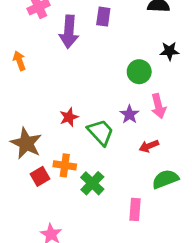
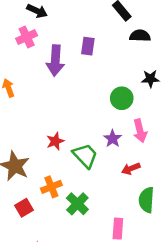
orange cross: (65, 165) -> (51, 187), turned -30
red square: (40, 176) -> (24, 208), moved
green semicircle: (165, 179) -> (146, 200), turned -65

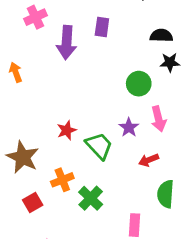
black semicircle: (140, 36) -> (161, 36), moved

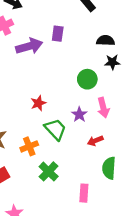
purple arrow: (67, 43) -> (29, 46), turned -110
red star: (67, 130) -> (38, 103), moved
orange cross: (62, 180) -> (29, 146), moved

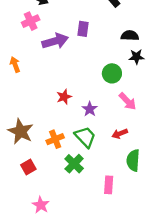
pink arrow: (103, 108) -> (128, 101), turned -30
purple star: (79, 115) -> (90, 109), moved
green trapezoid: (55, 129) -> (85, 137), moved

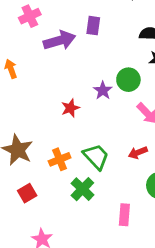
purple star: (90, 109) -> (103, 90), moved

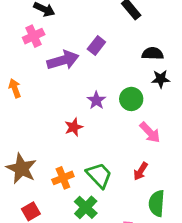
purple rectangle: (93, 26) -> (96, 45), turned 30
purple star: (103, 90) -> (96, 100), moved
red arrow: (138, 153) -> (141, 171), turned -36

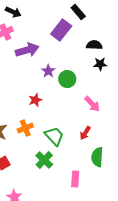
purple rectangle: (96, 45) -> (61, 30), moved, size x1.5
green circle: (131, 99) -> (67, 79), moved
purple star: (96, 100) -> (48, 71), moved
orange cross: (63, 178) -> (25, 128), moved

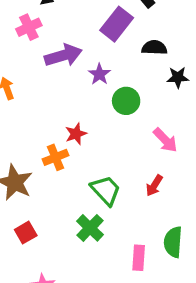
black semicircle: (94, 45) -> (154, 48), moved
purple star: (48, 71) -> (99, 74), moved
orange cross: (25, 128) -> (56, 157), moved
green semicircle: (97, 157) -> (173, 242), moved

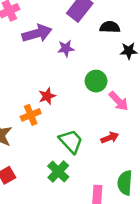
purple star: (99, 74) -> (66, 48), turned 30
green circle: (126, 101) -> (96, 81), moved
red arrow: (154, 186) -> (110, 138), turned -144

